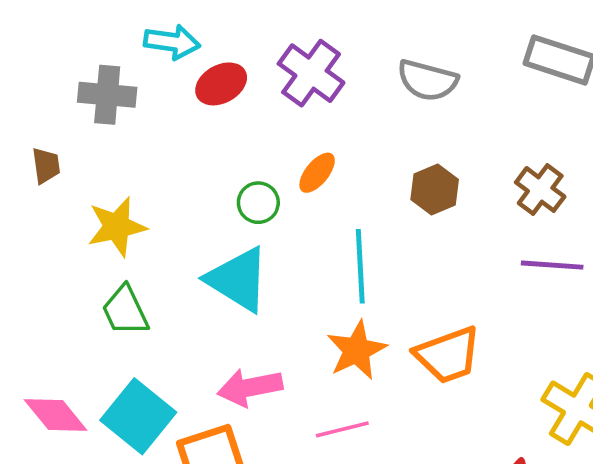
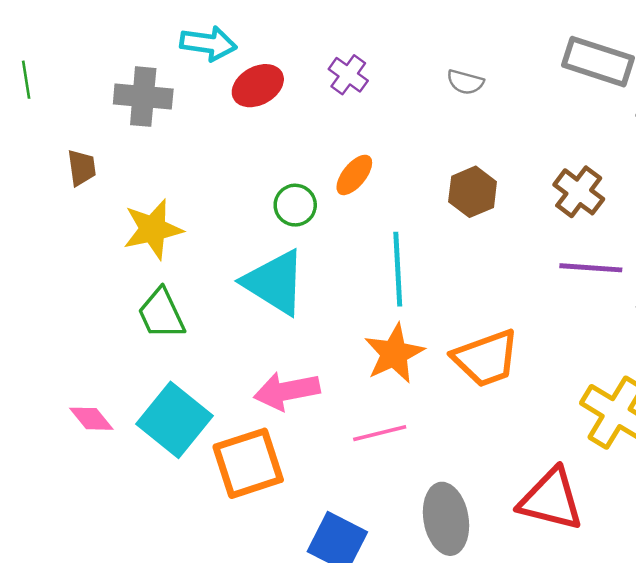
purple cross: (311, 73) -> (348, 75), size x0.6
gray semicircle: (427, 80) -> (465, 82), size x0.6
pink diamond: (56, 415) -> (91, 419), size x0.7

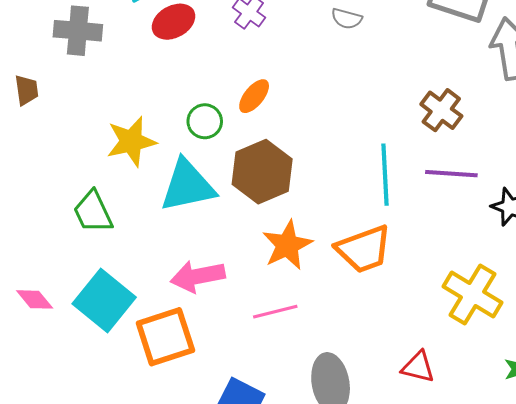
brown hexagon: (473, 192) -> (262, 172), moved, size x1.5
yellow star: (153, 229) -> (131, 141), moved
cyan line: (398, 269) -> (385, 175), moved
cyan triangle: (275, 282) -> (188, 186), turned -44
red triangle: (551, 499) -> (418, 367), size x0.6

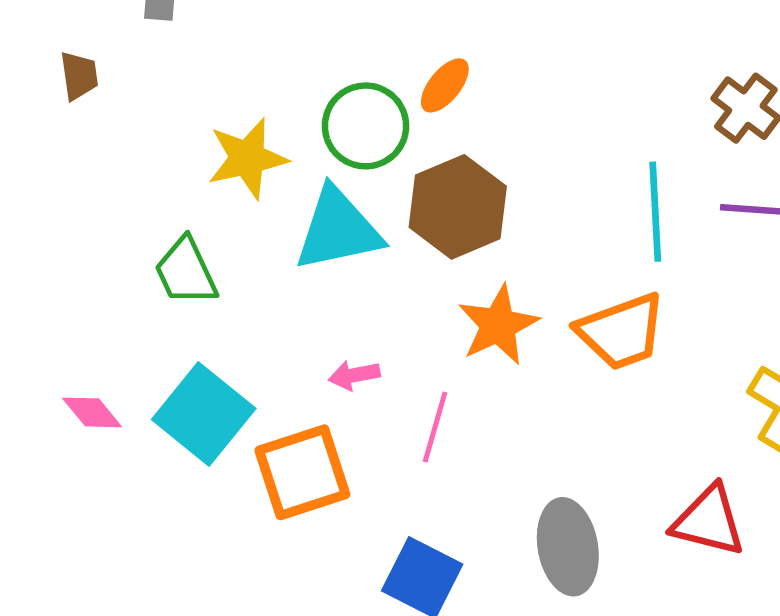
green circle: (205, 121) -> (366, 126), size x1.5
pink arrow: (198, 276) -> (354, 375), size x0.6
pink line: (275, 312) -> (435, 427), moved, turned -60
red triangle: (418, 367) -> (709, 521), size x1.4

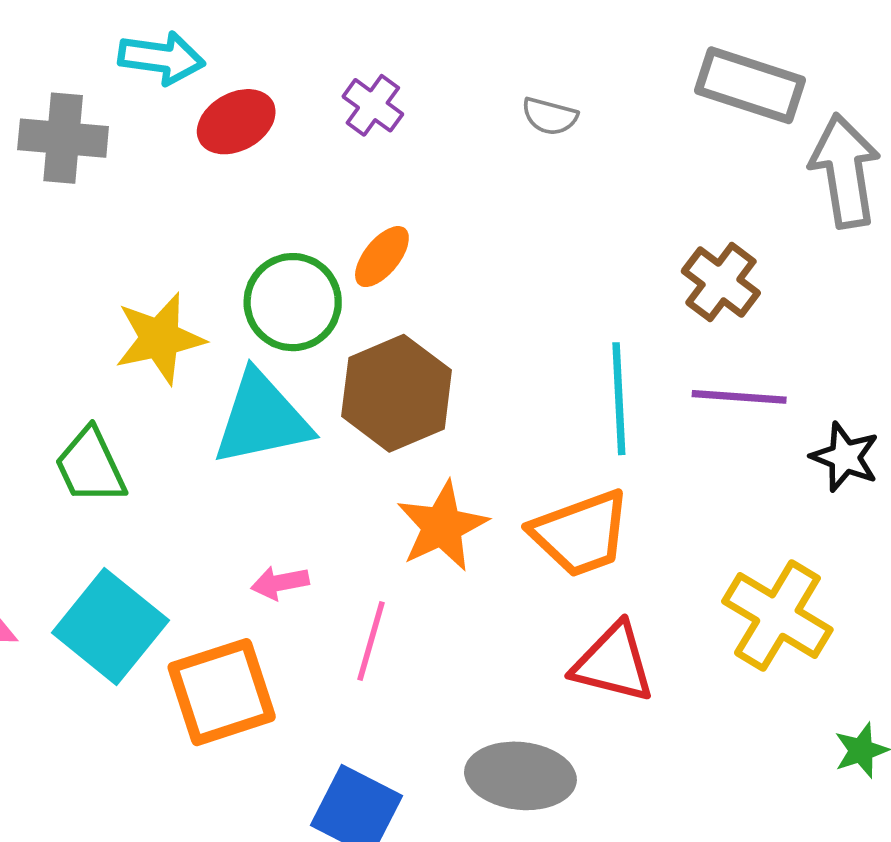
red triangle: (709, 521) -> (613, 663), moved
gray ellipse: (568, 547) -> (520, 776), turned -74

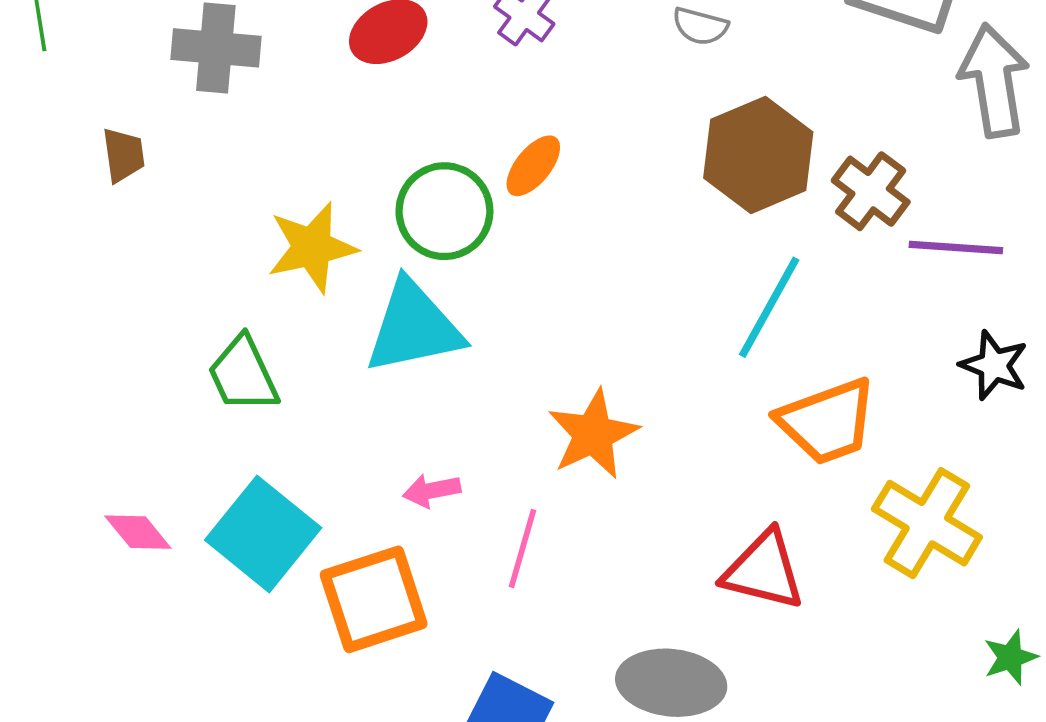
brown hexagon: (397, 393) -> (758, 155), moved
purple line: (739, 397) -> (956, 247), moved
cyan line: (619, 399) -> (769, 307), turned 32
orange trapezoid: (581, 534) -> (827, 422), moved

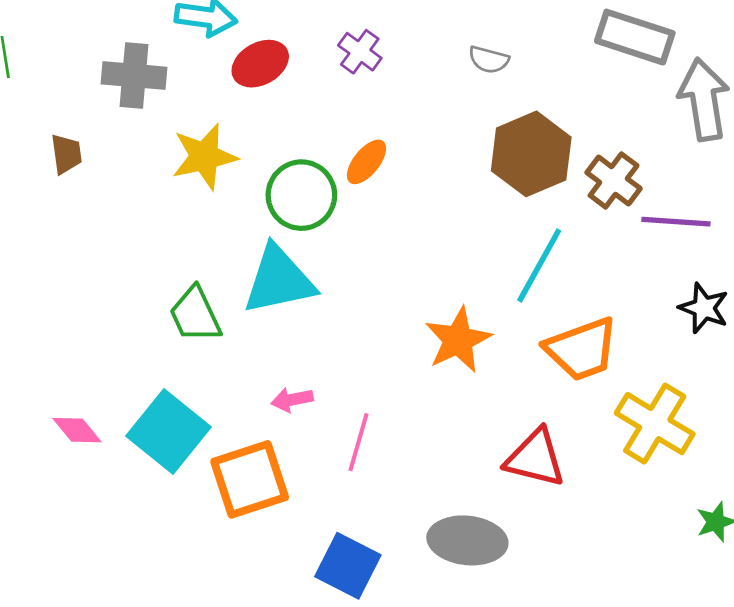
yellow star: (312, 247) -> (204, 157), moved
green trapezoid: (243, 374) -> (195, 315), moved
orange star: (593, 434) -> (458, 340), moved

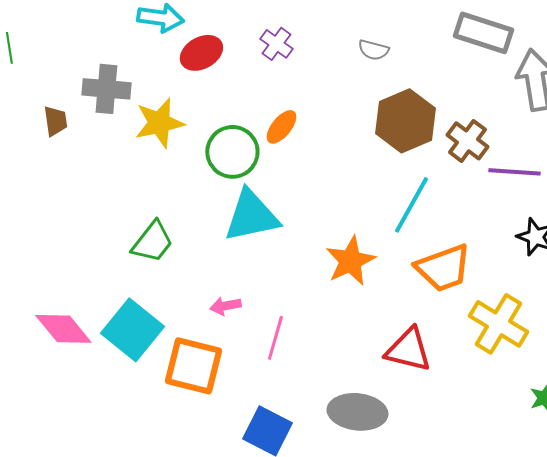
gray cross: (134, 76) -> (106, 89), moved
cyan triangle: (279, 280) -> (251, 216), moved
green trapezoid: (195, 315) -> (152, 242), turned -117
pink diamond: (77, 430) -> (63, 329), size x1.5
orange square: (250, 479) -> (193, 366), turned 32

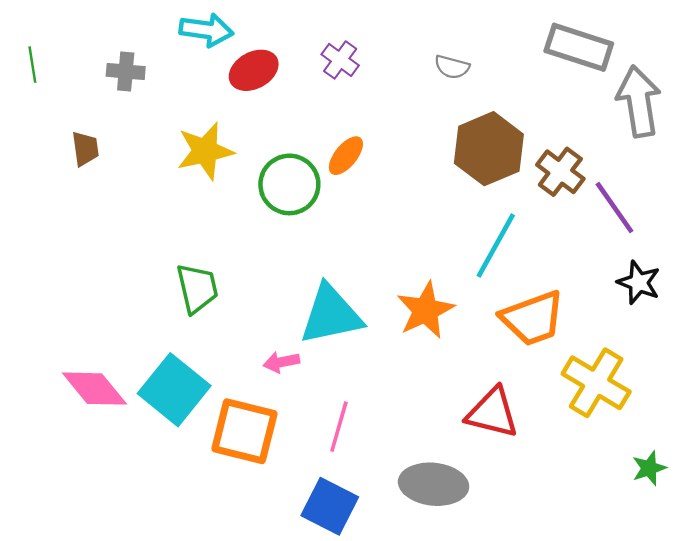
gray cross: (106, 89) -> (126, 71), moved, size x0.7
purple line: (514, 172) -> (615, 208), turned 51
cyan triangle: (251, 216) -> (331, 315), moved
green trapezoid: (152, 242) -> (197, 288), turned -51
pink line: (275, 338) -> (339, 427), moved

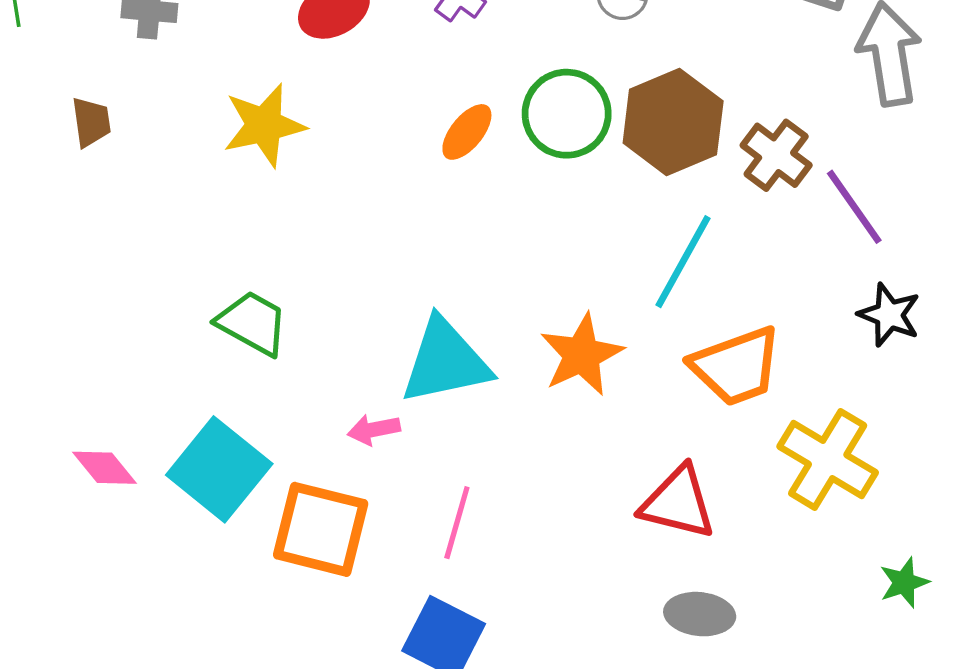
green circle: (289, 184) -> (567, 114), moved
green trapezoid: (197, 288) -> (252, 323), turned -48
pink diamond: (95, 389) -> (104, 468), size x0.7
gray ellipse: (434, 484) -> (700, 614), moved, size x0.7

